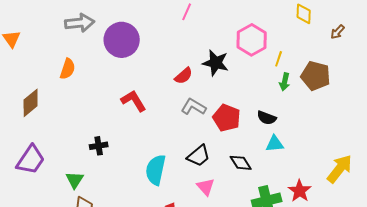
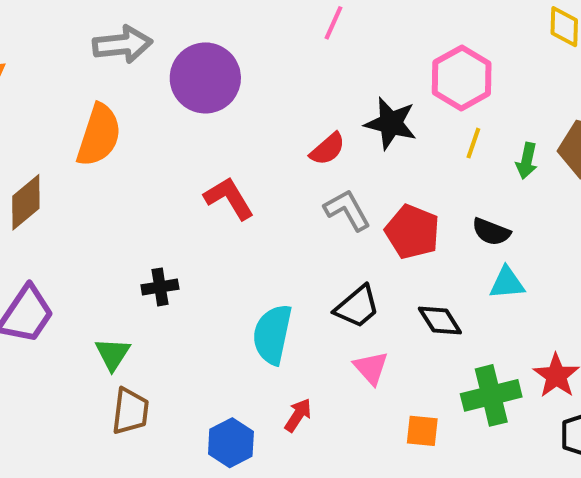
yellow line: (279, 59) -> (473, 143), moved
orange semicircle: (68, 69) -> (99, 135), size x1.5
gray L-shape: (194, 107) -> (347, 210), turned 30

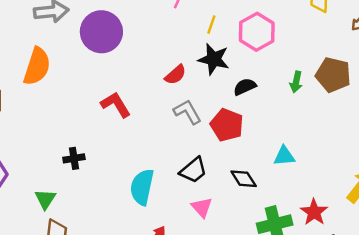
yellow line: (473, 143) -> (211, 25), moved
black semicircle: (491, 232) -> (245, 87), moved, turned 135

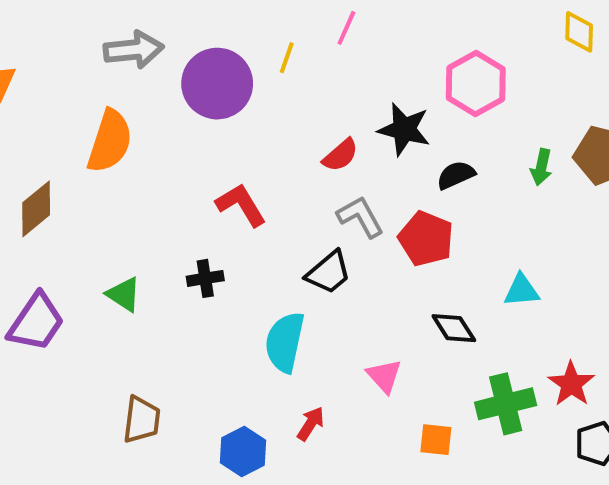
yellow line: (211, 25) -> (287, 58), moved
black cross: (74, 158) -> (205, 278), moved
black trapezoid: (193, 170) -> (329, 272), moved
green triangle: (45, 199) -> (124, 294), moved, turned -30

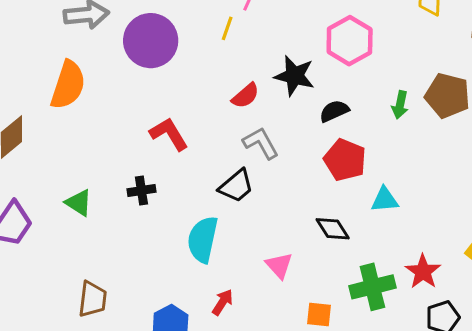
yellow line: (287, 58) -> (227, 28), moved
red pentagon: (426, 239) -> (345, 160), moved

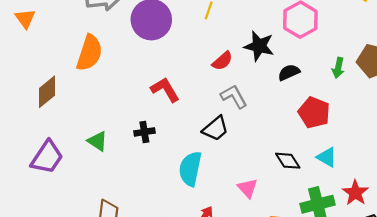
red pentagon: (345, 160) -> (314, 113), moved
cyan triangle: (385, 200) -> (327, 157), moved, turned 35

